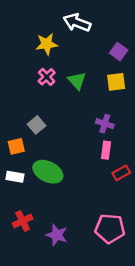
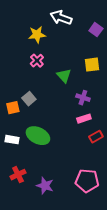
purple square: (119, 52) -> (96, 30), moved
green triangle: (77, 81) -> (64, 76), moved
orange square: (16, 146) -> (13, 108), moved
pink rectangle: (106, 150) -> (84, 119), turned 64

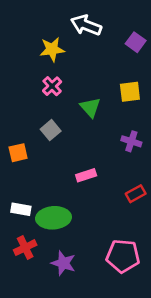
purple cross: (83, 98) -> (131, 141), moved
gray square: (29, 99) -> (51, 130), moved
pink rectangle: (84, 119) -> (86, 175), moved
green ellipse: (38, 136) -> (53, 218), moved, turned -30
white rectangle: (12, 140) -> (21, 209), moved

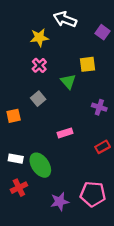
yellow square: (130, 92) -> (88, 64), moved
green ellipse: (53, 218) -> (40, 165), turned 60
purple star: (63, 263) -> (60, 202), moved, turned -30

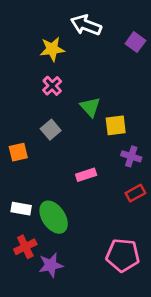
yellow square: (88, 64) -> (116, 125), moved
purple cross: (99, 107) -> (131, 156), moved
purple star: (60, 202) -> (51, 265), moved

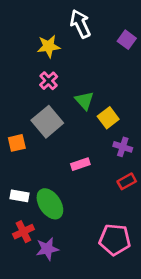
white arrow: (86, 25) -> (80, 24), turned 44
yellow square: (116, 125) -> (108, 118), turned -30
gray square: (51, 130) -> (47, 122), size x1.6

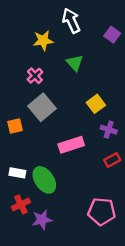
pink cross: (49, 81) -> (35, 76), moved
green triangle: (84, 101) -> (75, 63), moved
pink rectangle: (80, 164) -> (71, 145), size x1.5

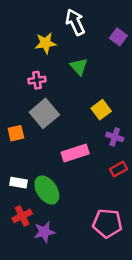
pink cross: (35, 76) -> (37, 80), turned 35

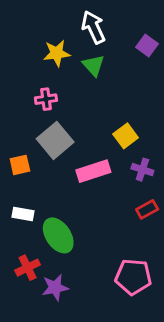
green triangle: (79, 67) -> (93, 65), moved
pink rectangle: (75, 153) -> (93, 171), moved
white rectangle: (18, 183) -> (23, 214), moved

